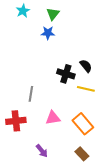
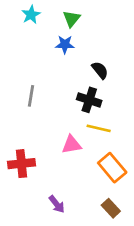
black semicircle: (86, 66) -> (100, 70), moved
yellow line: (86, 89) -> (99, 128), moved
gray line: (31, 94) -> (31, 96), moved
pink triangle: (53, 118) -> (72, 145), moved

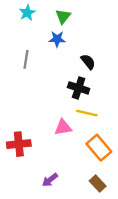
gray line: (31, 96) -> (26, 59), moved
purple arrow: (57, 204) -> (50, 180), turned 91

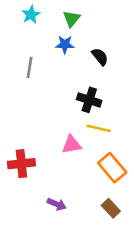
black semicircle: (88, 62) -> (100, 57), moved
purple arrow: (50, 180) -> (57, 204), turned -119

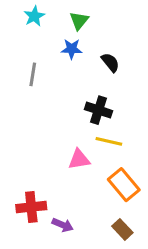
red cross: (21, 164) -> (31, 207), moved

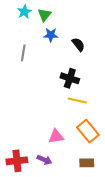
green triangle: (79, 21) -> (44, 15), moved
pink triangle: (79, 159) -> (56, 136), moved
red cross: (31, 207) -> (17, 161), moved
brown rectangle: (122, 229) -> (87, 163), turned -48

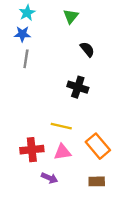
green triangle: (44, 15) -> (71, 16), moved
blue star: (51, 35) -> (22, 34), moved
yellow line: (77, 101) -> (61, 126), moved
red cross: (17, 161) -> (32, 150), moved

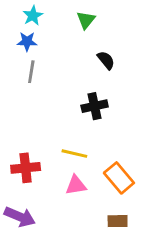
black cross: (78, 87) -> (95, 106), turned -30
red cross: (32, 150) -> (26, 168), moved
purple arrow: (50, 178) -> (20, 217), moved, size x1.5

